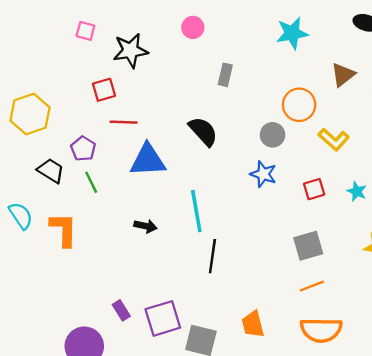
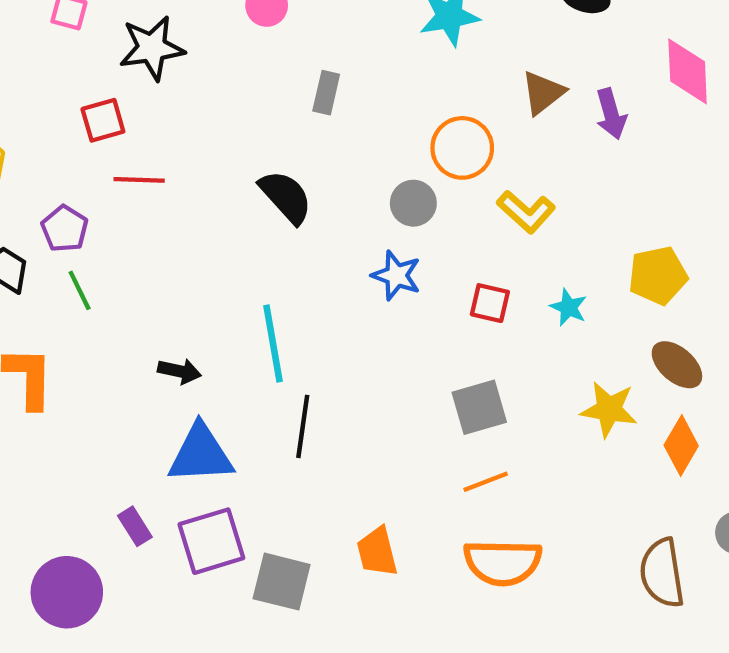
blue triangle: (148, 160) -> (201, 454), moved
red square: (314, 189) -> (490, 303), turned 30

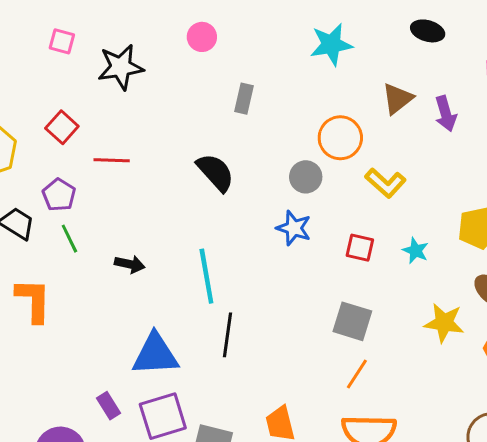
red square: (103, 120) -> (62, 127), moved, turned -32
black arrow: (179, 371) -> (130, 264), moved
gray square: (479, 407) -> (352, 321), turned 33
orange line: (486, 482) -> (357, 374), turned -36

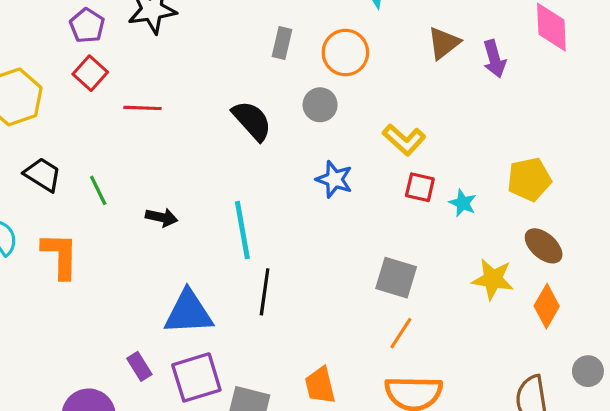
orange circle: (340, 138) -> (345, 53), moved
gray circle: (306, 177) -> (320, 105), moved
yellow L-shape: (385, 183) -> (404, 140), moved
purple pentagon: (59, 195) -> (87, 26), moved
red square: (360, 248) -> (420, 187), moved

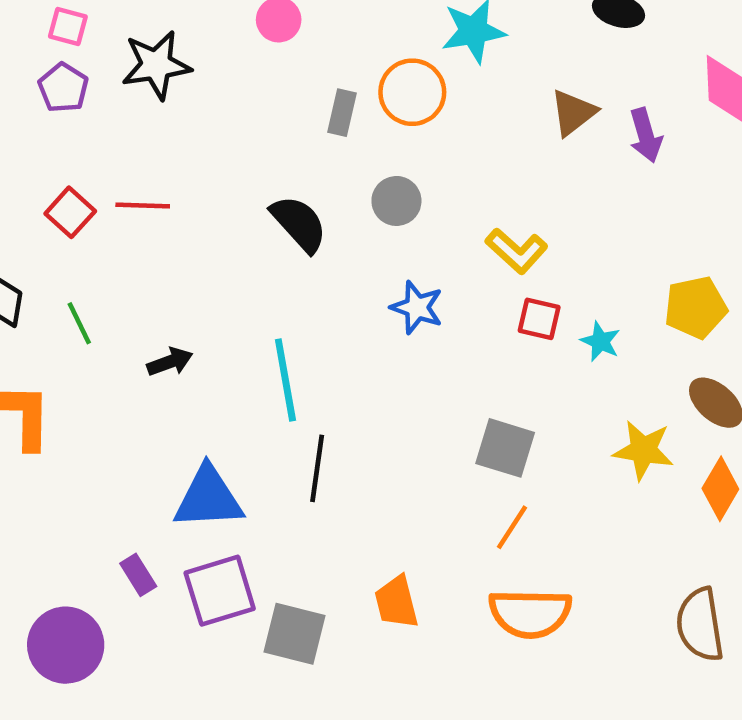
orange circle: (345, 53) -> (412, 92), moved
red square: (90, 73) -> (70, 212), moved
black arrow: (162, 217) -> (170, 362), turned -32

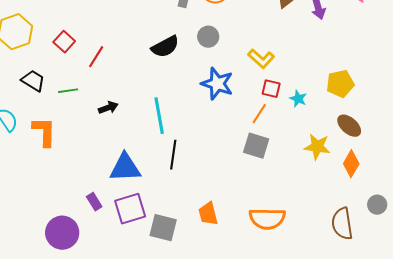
red line: (143, 206) -> (96, 57), moved, turned -60
black semicircle: (299, 224) -> (165, 47), turned 104
blue star: (417, 307) -> (217, 84), size x1.4
green line: (79, 323) -> (68, 91), turned -72
orange line: (512, 527) -> (259, 114), moved

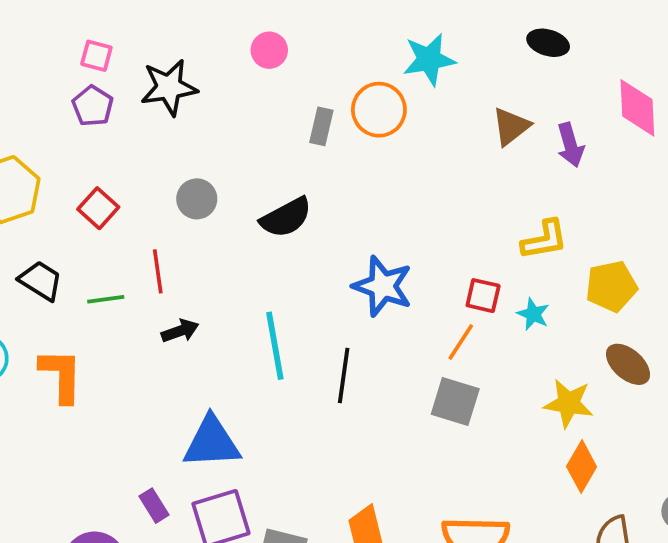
gray circle: (208, 37) -> (197, 199), moved
red line: (96, 57) -> (158, 271), moved, turned -40
yellow L-shape: (261, 59) -> (544, 240), moved, turned -52
black line: (173, 155) -> (344, 375), moved
orange diamond: (351, 164) -> (582, 467), moved

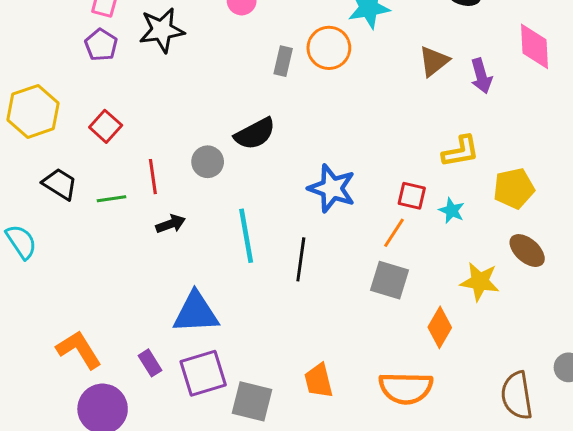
gray circle: (197, 199) -> (208, 162), moved
orange L-shape: (61, 375) -> (79, 350), moved, turned -33
orange diamond: (582, 467) -> (440, 327), moved

